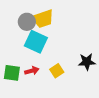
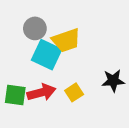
yellow trapezoid: (43, 19) -> (66, 40), moved
red arrow: (32, 71) -> (41, 92), size x1.5

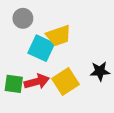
gray circle: (35, 28) -> (23, 18), moved
yellow square: (74, 92) -> (65, 82), size x1.6

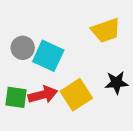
gray circle: (23, 18) -> (23, 48), moved
yellow trapezoid: (59, 36) -> (106, 30), moved

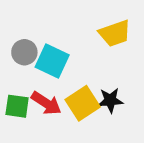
black star: (117, 83) -> (110, 100), moved
red arrow: (43, 95) -> (46, 103), turned 48

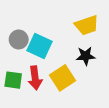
black star: (110, 100) -> (86, 56), moved
red arrow: (46, 103) -> (35, 78), turned 50

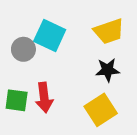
cyan square: (39, 46) -> (50, 35), moved
yellow square: (63, 78) -> (101, 110), moved

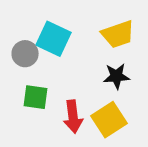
red arrow: (44, 98) -> (73, 117), moved
green square: (17, 100) -> (36, 97), moved

